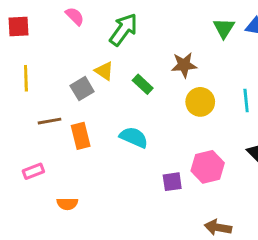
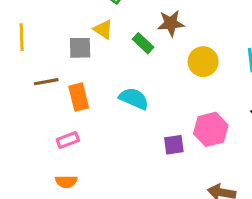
brown star: (184, 65) -> (171, 23), moved
gray square: (82, 89) -> (80, 48), turned 30
pink rectangle: (33, 171) -> (68, 140), moved
orange semicircle: (67, 204) -> (66, 182), moved

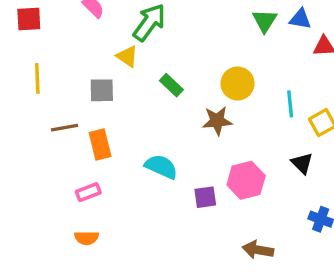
brown star: (171, 23) -> (217, 121), moved
yellow triangle: (103, 29) -> (127, 56), moved
yellow circle: (203, 62) -> (238, 83), moved
cyan semicircle: (134, 99) -> (161, 167), moved

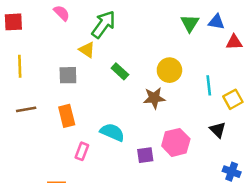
brown line: (64, 128) -> (26, 109), moved
pink rectangle: (88, 192) -> (82, 151), moved, turned -48

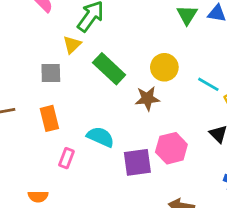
yellow triangle: (87, 50) -> (72, 45), turned 42
green rectangle: (120, 71) -> (109, 69), size x1.6
cyan line: (209, 85) -> (208, 84), turned -54
purple square: (145, 155) -> (137, 162), size x1.5

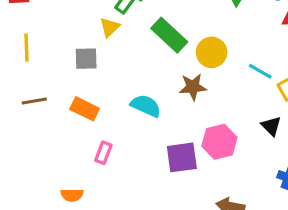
green rectangle: (109, 69) -> (169, 35), moved
orange rectangle: (49, 118) -> (85, 109), turned -50
cyan semicircle: (101, 137) -> (146, 106), moved

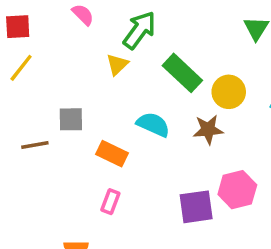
yellow line: (26, 48) -> (21, 68), moved, turned 40
gray square: (86, 59) -> (71, 119), moved
cyan semicircle: (146, 106) -> (153, 124), moved
orange rectangle: (85, 109) -> (112, 154), moved

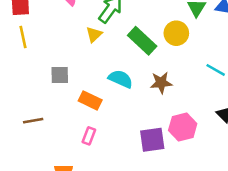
yellow line: (21, 68) -> (23, 37), turned -50
yellow circle: (229, 92) -> (176, 33), moved
brown line: (35, 145) -> (33, 121), moved

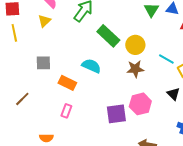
yellow circle: (176, 33) -> (135, 45), moved
yellow triangle: (94, 34) -> (44, 21), moved
brown star: (161, 83) -> (135, 69), moved
brown line: (33, 121) -> (22, 99), turned -35

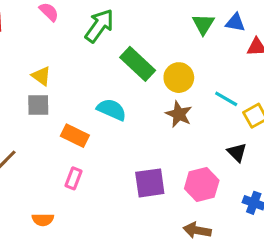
yellow triangle: (44, 21) -> (41, 76), moved, turned -40
brown star: (135, 69) -> (179, 114), turned 30
pink hexagon: (140, 104) -> (202, 184), moved

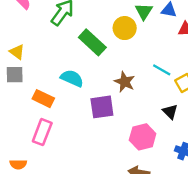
yellow circle: (179, 78) -> (125, 28), moved
pink rectangle: (73, 178) -> (42, 132), size x1.5
purple square: (150, 183) -> (102, 107), moved

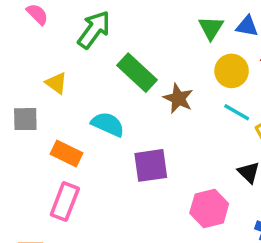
yellow circle: (125, 28) -> (232, 71), moved
yellow triangle: (17, 52) -> (56, 83), moved
brown star: (125, 82) -> (178, 98), moved

